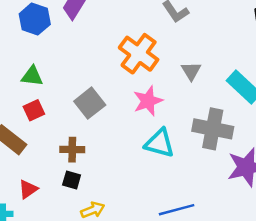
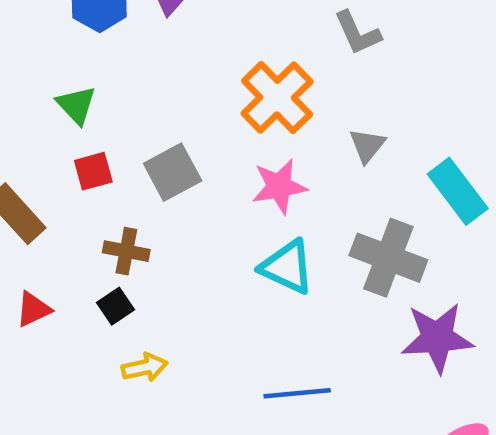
green triangle: (32, 76) -> (76, 105), turned 30
red square: (34, 110) -> (93, 171), moved
black square: (72, 180) -> (116, 306), turned 30

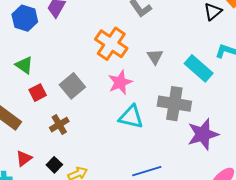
brown cross: (126, 251) -> (59, 125), turned -30
black square: (116, 306) -> (54, 165), moved

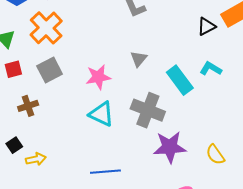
orange cross: (111, 44) -> (46, 28), moved

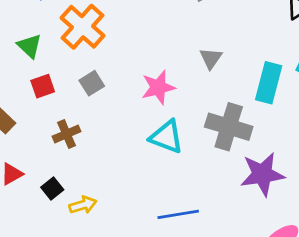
gray square: (50, 70) -> (92, 83), size x0.7
cyan rectangle: (180, 80) -> (269, 83), turned 56

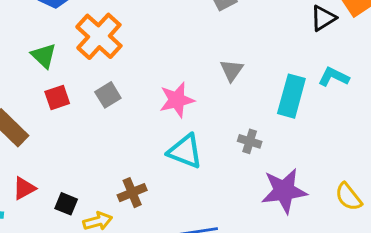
gray cross: (229, 127) -> (250, 141), size x0.5
brown cross: (67, 134) -> (132, 193), moved
black square: (52, 188) -> (66, 204), turned -30

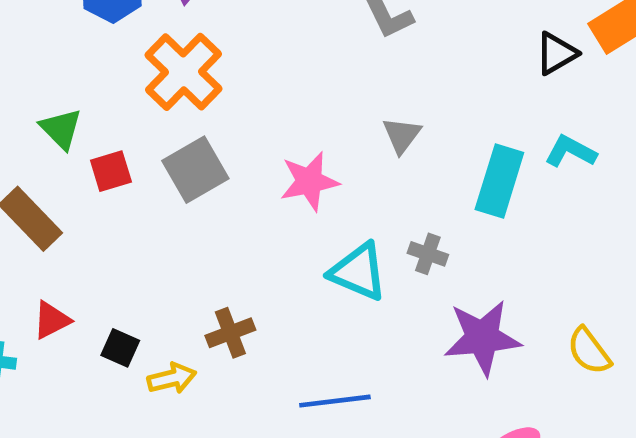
green triangle: (44, 56) -> (61, 129), moved
gray square: (108, 95) -> (195, 170), size x1.5
cyan triangle: (185, 151) -> (358, 272), moved

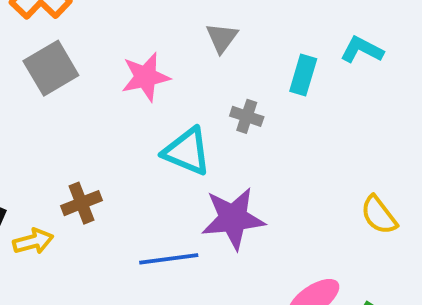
cyan rectangle: (499, 181) -> (303, 75), size x0.7
gray cross: (428, 254) -> (247, 116), moved
purple star: (482, 338) -> (233, 218), moved

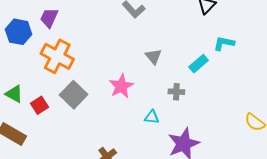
cyan rectangle: (303, 75) -> (199, 64), turned 48
cyan triangle: (187, 151) -> (152, 117), size x0.6

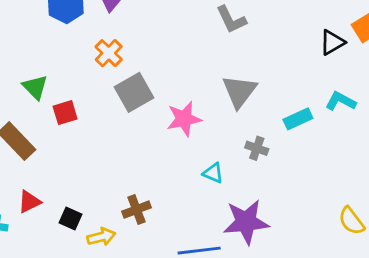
orange cross: (57, 56) -> (109, 53), size x0.6
gray triangle: (153, 57) -> (239, 91), size x1.5
gray square: (74, 95) -> (134, 92), moved

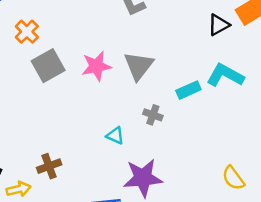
cyan L-shape: (341, 101) -> (225, 75), size x1.4
pink star: (184, 119) -> (96, 66), moved

